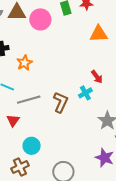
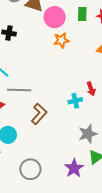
orange star: (24, 63) -> (61, 40), moved
brown L-shape: (61, 102) -> (39, 114), moved

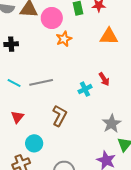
gray line: (19, 90) -> (41, 82), moved
cyan cross: (75, 101) -> (85, 89), moved

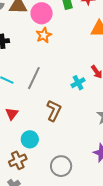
orange star: (64, 39) -> (44, 35), moved
gray line: (41, 82) -> (34, 78), turned -50

